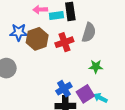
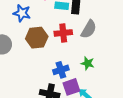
brown hexagon: (37, 39) -> (37, 38), moved
blue cross: (64, 89) -> (61, 70), moved

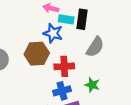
blue star: (22, 13) -> (53, 33), moved
red cross: (63, 33) -> (64, 66), moved

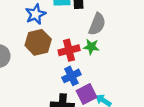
blue star: (53, 33) -> (36, 14), moved, turned -30
green star: (92, 85) -> (91, 47), moved

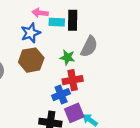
green star: (91, 47) -> (67, 57), moved
red cross: (69, 50) -> (73, 80), moved

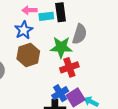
green star: (67, 57) -> (61, 47), size x1.5
blue cross: (61, 95) -> (60, 93), moved

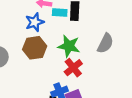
gray semicircle: (80, 34) -> (105, 43), moved
red cross: (69, 67) -> (73, 68), turned -30

